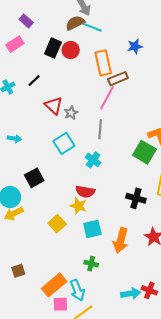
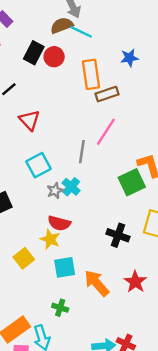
pink line: (107, 98) -> (106, 132), moved
gray star: (71, 113) -> (55, 191), moved
green square: (144, 152) -> (132, 182), turned 30
orange arrow: (121, 240) -> (97, 283), turned 120

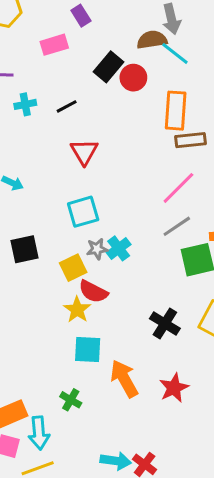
gray line: (82, 152) -> (177, 226), moved, turned 35
yellow square: (24, 258) -> (73, 268), moved

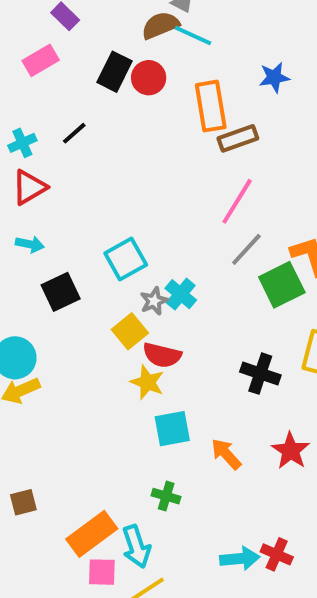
red triangle: (84, 152) -> (29, 187), moved, turned 44
black square: (24, 249) -> (61, 292), moved
orange arrow: (124, 379) -> (226, 454), size x0.7

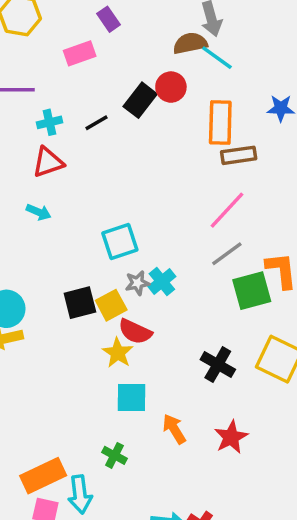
black rectangle: (115, 72) -> (140, 100), moved
black square: (61, 292) -> (80, 303), moved

